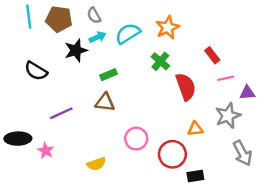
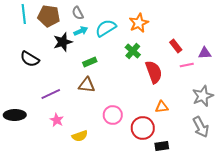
purple triangle: (247, 93) -> (205, 53), moved
gray star: (228, 116) -> (203, 96), moved
pink star: (46, 151) -> (57, 120), moved

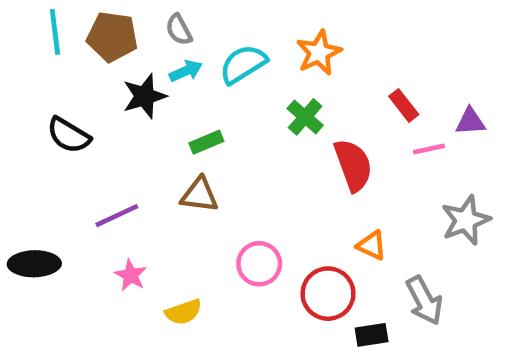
orange triangle: (162, 107) -> (372, 245), turned 32
gray arrow: (201, 127) -> (424, 300), moved

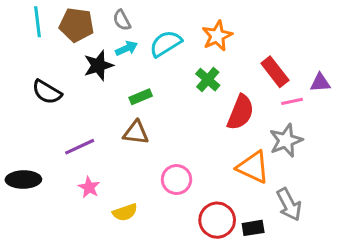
red rectangle: (404, 105) -> (275, 72), size x1.4
red semicircle: (353, 165) -> (241, 112), turned 42
gray star: (466, 220) -> (286, 140), moved
orange triangle: (372, 245) -> (253, 167), size x1.6
red circle: (328, 294) -> (217, 220), moved

